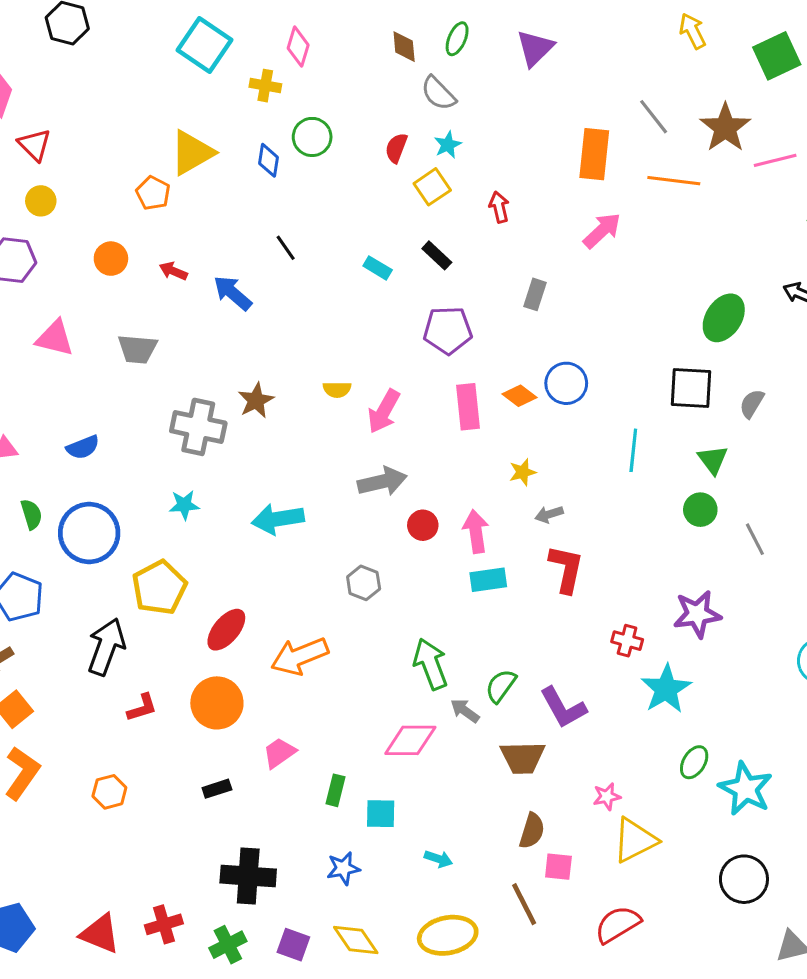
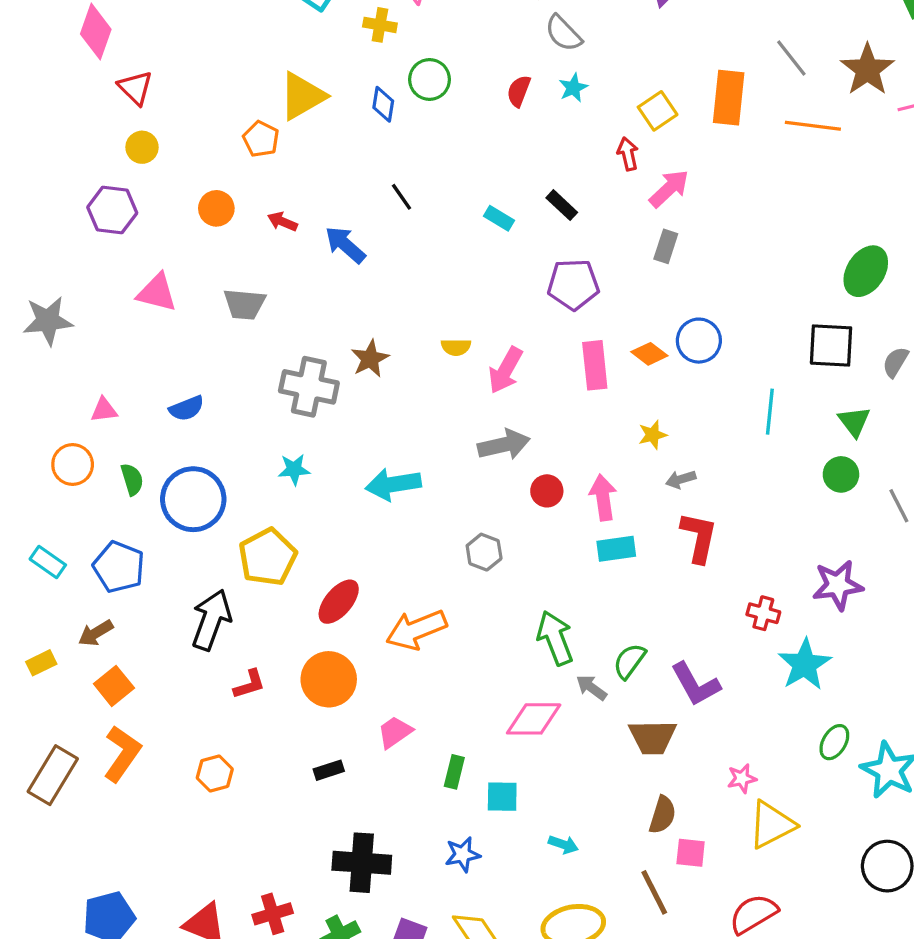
yellow square: (432, 187) -> (658, 111), moved
pink arrow: (602, 231) -> (669, 189), moved

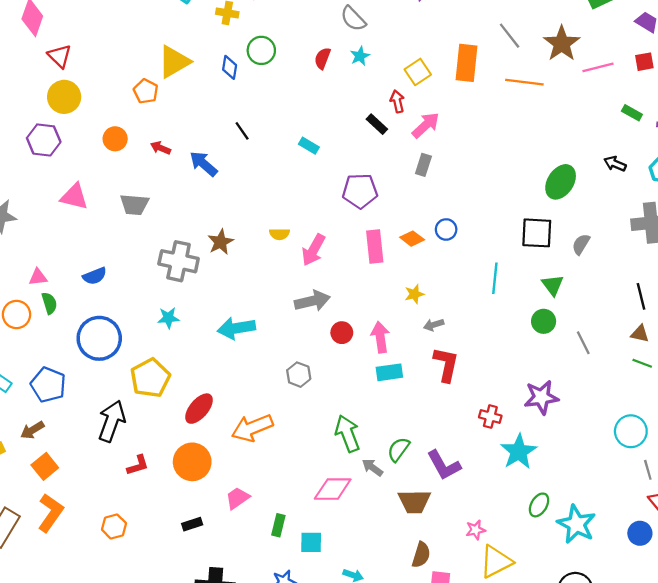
yellow circle: (142, 147) -> (64, 97), size x1.5
black rectangle: (562, 205) -> (377, 124), moved
blue circle: (699, 341) -> (446, 229), size x0.7
green semicircle: (132, 479) -> (49, 303), moved

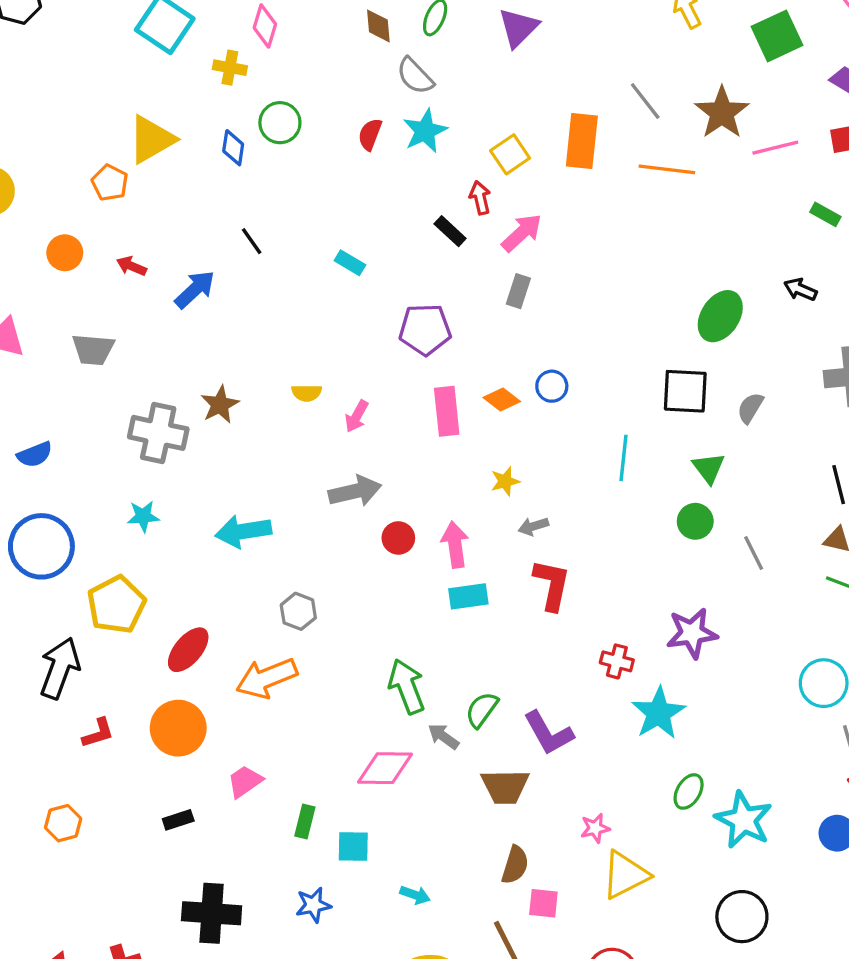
cyan star: (360, 56) -> (425, 131), size x1.5
blue arrow: (204, 164) -> (195, 289), turned 96
pink arrow: (313, 250) -> (357, 416), size x0.7
gray hexagon: (299, 375) -> (298, 611), moved

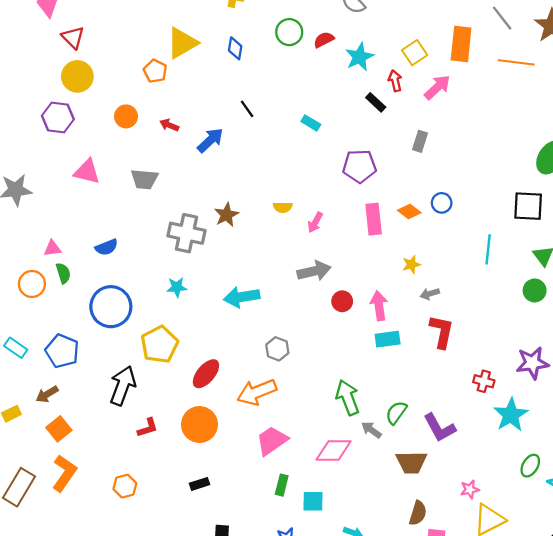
green circle: (280, 123) -> (289, 32), moved
cyan star: (425, 131) -> (359, 57), moved
red semicircle: (370, 134) -> (324, 40), turned 42
pink arrow: (522, 233) -> (437, 87), moved
pink trapezoid: (245, 781) -> (272, 441), moved, size x1.4

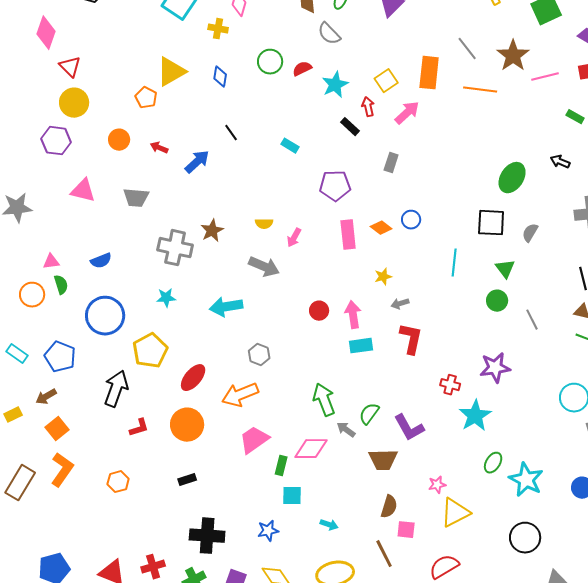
gray arrow: (314, 271) -> (264, 267), moved, turned 36
green rectangle: (282, 485) -> (281, 466), moved

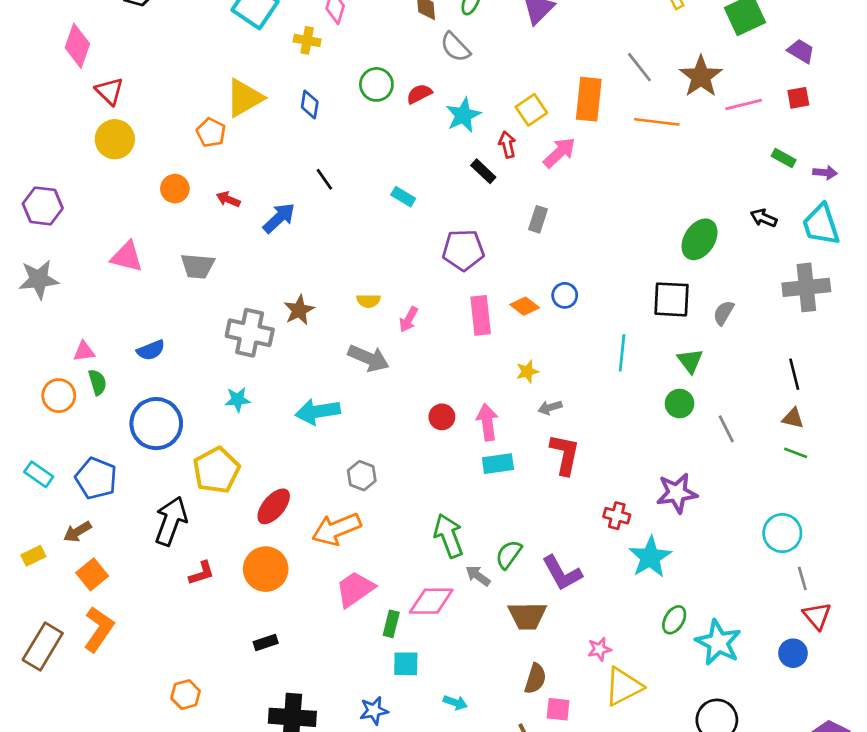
purple hexagon: (56, 141) -> (43, 206), moved
orange hexagon: (118, 482) -> (186, 695), moved

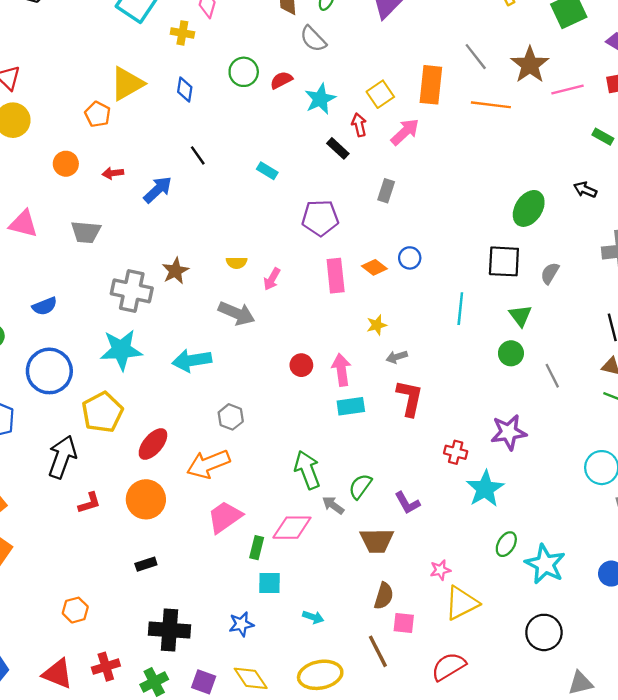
red arrow: (228, 199) -> (113, 173), turned -30
cyan star: (238, 400) -> (121, 350), size x1.8
purple L-shape: (562, 573) -> (407, 503), size x0.7

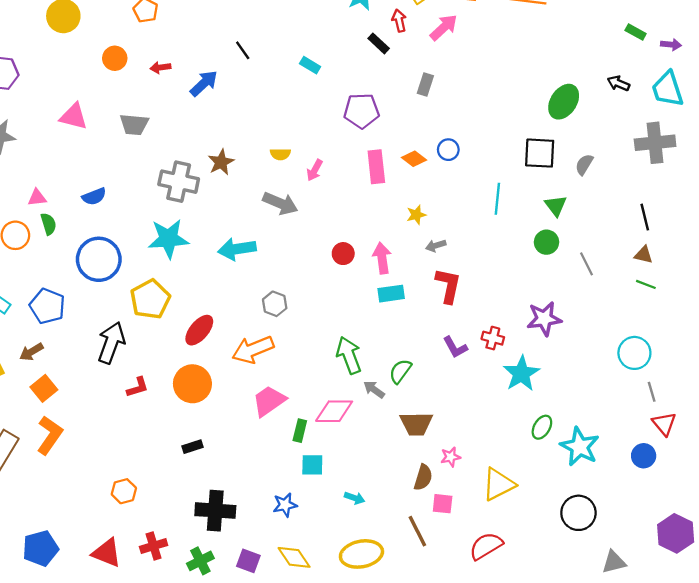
purple L-shape: (407, 503) -> (455, 347), moved
pink star: (440, 570) -> (451, 457), moved

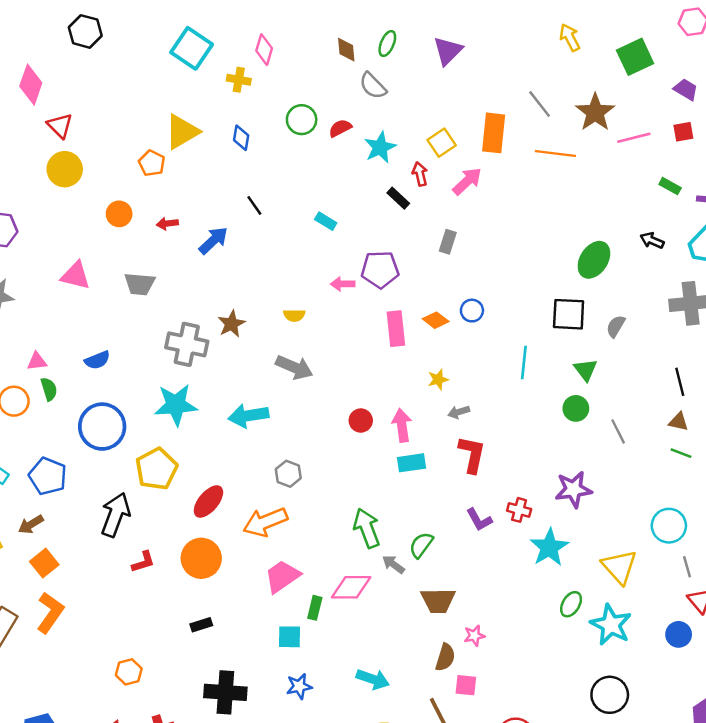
pink arrow: (315, 170) -> (343, 284), moved, turned 60
cyan square: (312, 465) -> (289, 637), moved
yellow triangle: (499, 484) -> (619, 567), moved, turned -45
cyan arrow: (355, 498) -> (373, 679), size x1.5

